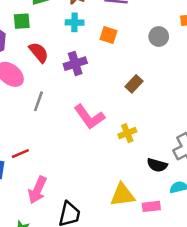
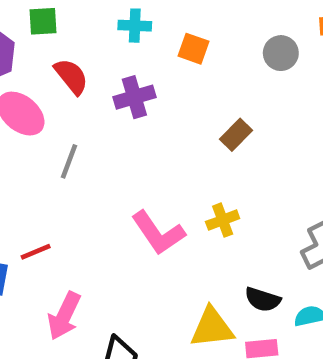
pink L-shape: (89, 117) -> (158, 233), moved
black semicircle: (157, 165) -> (263, 299), moved

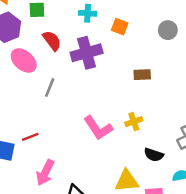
purple cross: (134, 97) -> (87, 53), size x1.4
brown rectangle: (236, 135) -> (142, 75), turned 42
black semicircle: (263, 299) -> (154, 155), moved

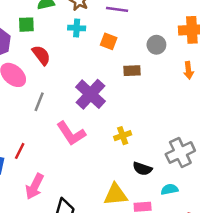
purple cross: (87, 53) -> (91, 94), moved, turned -32
brown rectangle: (142, 75) -> (132, 71), moved
pink L-shape: (98, 128) -> (71, 133), moved
red line: (30, 137) -> (20, 151), turned -42

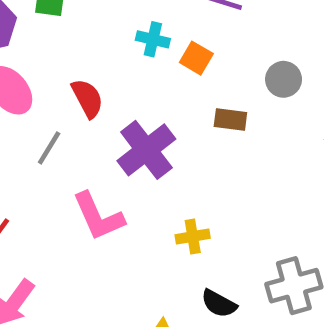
cyan cross: (77, 28) -> (153, 39), moved
red semicircle: (41, 55) -> (87, 98), moved

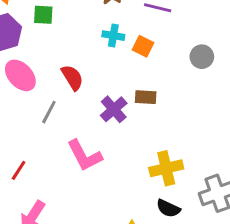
brown rectangle: (230, 119) -> (146, 97), moved
purple cross: (146, 150) -> (114, 109), size x0.7
yellow cross: (193, 237) -> (166, 168), moved, size x1.5

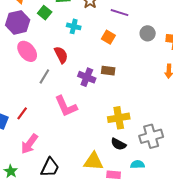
green square: (43, 15) -> (45, 13), turned 32
cyan cross: (113, 36) -> (74, 26), moved
gray circle: (202, 57) -> (148, 33), moved
purple cross: (114, 109) -> (87, 77), turned -30

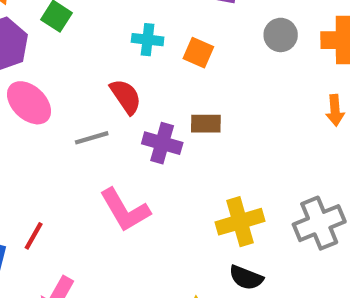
cyan cross: (74, 26) -> (148, 40), moved
red semicircle: (61, 55) -> (126, 96), moved
gray line: (44, 76) -> (92, 138), moved, turned 49
gray cross: (151, 136) -> (319, 223), moved

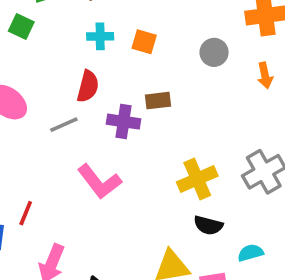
gray circle: (281, 35) -> (214, 52), moved
red semicircle: (126, 96) -> (88, 86), turned 56

